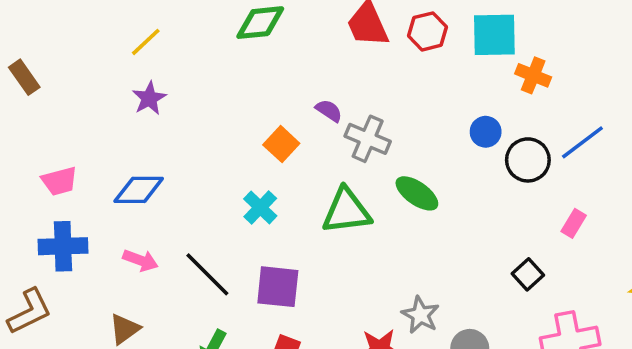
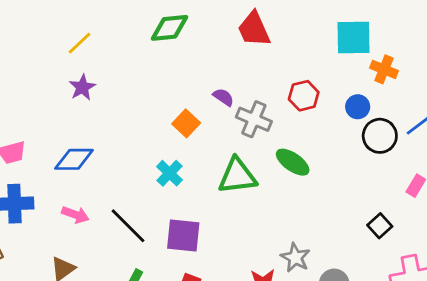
red hexagon: (428, 31) -> (304, 96), moved
blue circle: (486, 132) -> (358, 107), moved

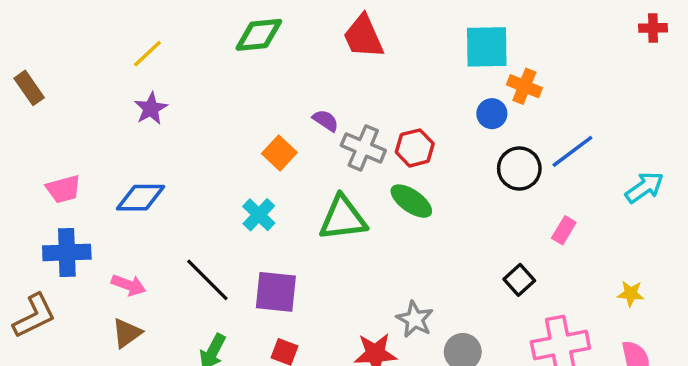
red hexagon: (304, 96) -> (415, 148), moved
blue circle: (358, 107) -> (492, 114), moved
pink arrow: (75, 215) -> (129, 285), moved

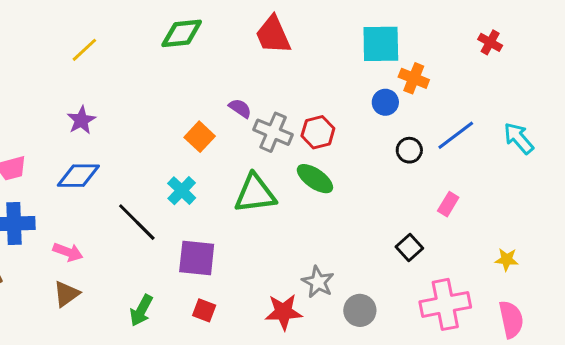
red cross: (653, 28) -> (490, 42), moved, turned 30
purple star: (151, 109) -> (81, 120), moved
black circle: (519, 168) -> (409, 150), size x0.7
cyan arrow: (644, 187) -> (519, 138), moved, turned -96
black line: (207, 280) -> (137, 222), moved

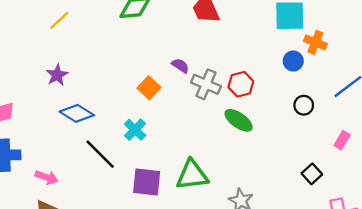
black circle: (409, 150) -> (304, 105), moved
blue diamond: (78, 176) -> (77, 113), moved, turned 32
green triangle: (255, 194) -> (192, 175), moved

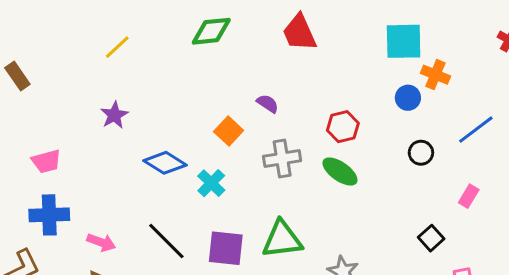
gray cross: (206, 84) -> (282, 158), moved, turned -32
blue diamond: (77, 113) -> (165, 163), moved
black line: (100, 154) -> (166, 241), moved

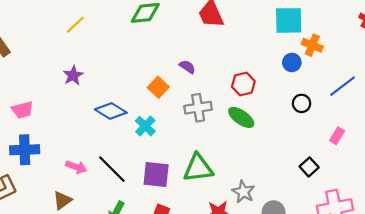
pink arrow: (101, 242) -> (76, 167), moved

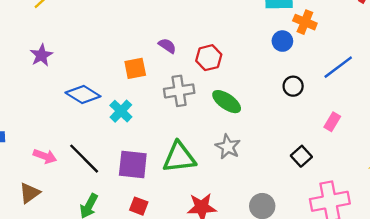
red hexagon: (243, 84) -> (209, 58), moved
orange square: (158, 87) -> (135, 68), turned 36
gray star: (243, 192) -> (228, 147), moved

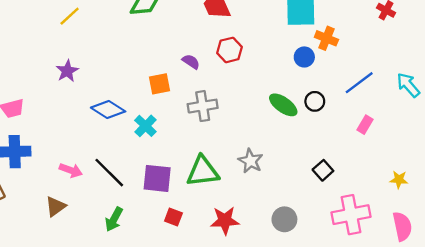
red hexagon: (209, 58) -> (230, 50), moved
green ellipse: (227, 102) -> (283, 105), moved
pink rectangle: (332, 122) -> (365, 125), moved
red square: (139, 206) -> (173, 217), moved

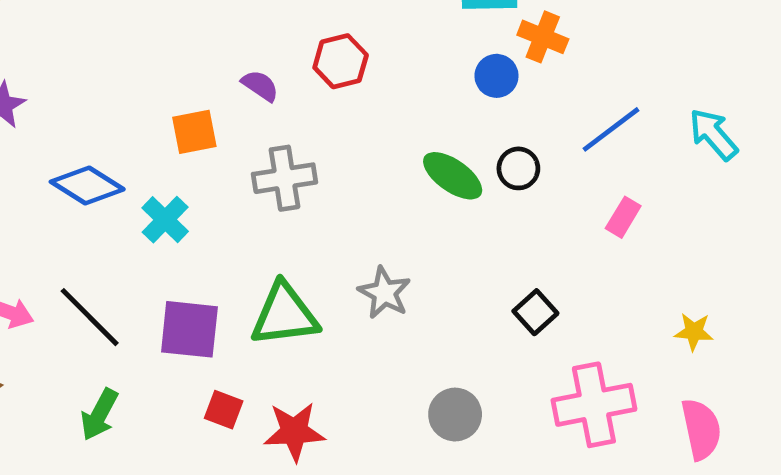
red star: (225, 220) -> (294, 432), moved

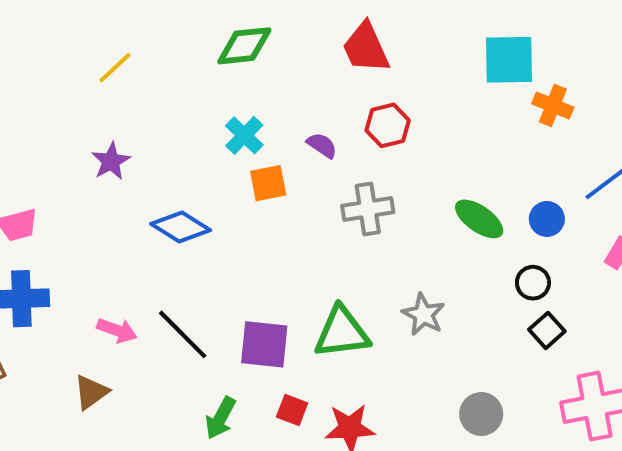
blue circle: (496, 76) -> (547, 219), moved
black circle: (518, 168) -> (533, 283), moved
gray cross: (285, 178) -> (368, 209), moved
cyan cross: (165, 220) -> (244, 135), moved
green arrow: (99, 415) -> (220, 418), moved

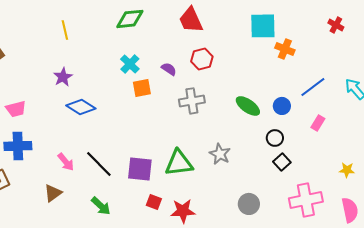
yellow line: (115, 68) -> (65, 30), turned -60
blue diamond: (181, 227) -> (81, 107), moved
pink arrow: (117, 330) -> (66, 162), turned 30
green arrow: (220, 418) -> (101, 206), moved, turned -75

